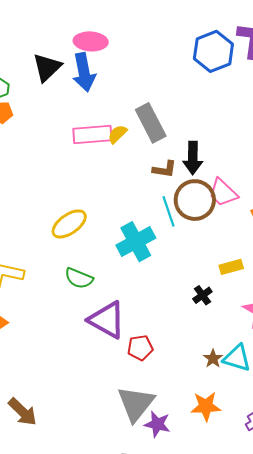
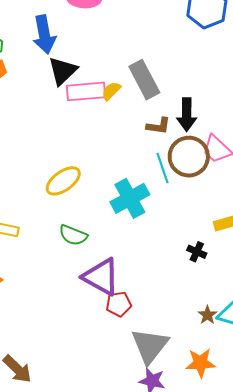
black triangle: (47, 67) -> (63, 71), moved
blue arrow: (84, 72) -> (44, 35), moved
black cross: (202, 295) -> (197, 252), turned -30
red pentagon: (140, 348) -> (119, 304), moved
gray triangle: (136, 404) -> (150, 346), moved

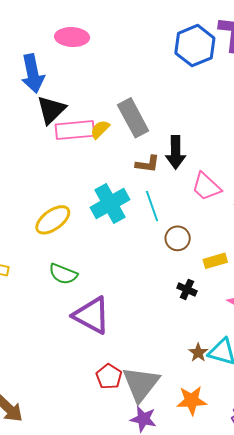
brown circle: (189, 157) -> (178, 238), moved, size x0.6
cyan cross: (130, 198) -> (110, 204), moved
red pentagon: (119, 304) -> (109, 377), moved, turned -30

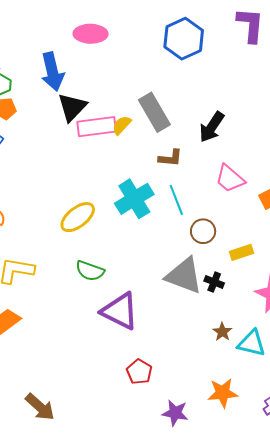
blue hexagon: (195, 46) -> (184, 39), moved
black arrow: (176, 152) -> (212, 127), moved, turned 36
brown star: (198, 353) -> (222, 332), moved
gray triangle: (141, 384) -> (184, 276), moved, turned -45

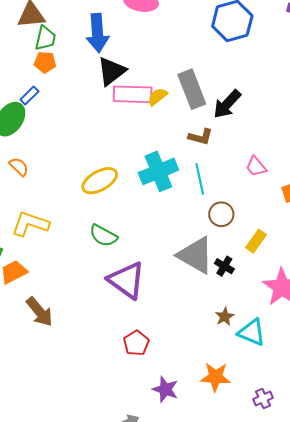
black arrow: (212, 127) -> (227, 104), moved
pink trapezoid: (230, 179) -> (256, 166), size x0.7
yellow rectangle: (242, 252) -> (256, 241), turned -45
brown arrow: (40, 407) -> (40, 312), moved

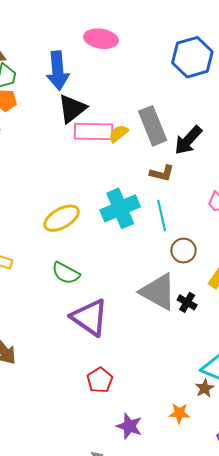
brown star: (225, 317) -> (205, 388), moved
orange star: (215, 377) -> (179, 413), size x0.7

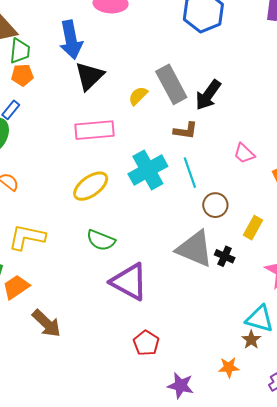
pink rectangle: (93, 131) -> (95, 130), moved

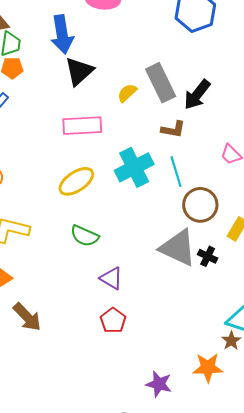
brown circle: (215, 205) -> (200, 205), size x1.4
purple triangle: (129, 282) -> (111, 278), size x0.6
red pentagon: (146, 343) -> (113, 320), moved
orange star: (229, 367) -> (208, 368), size x1.4

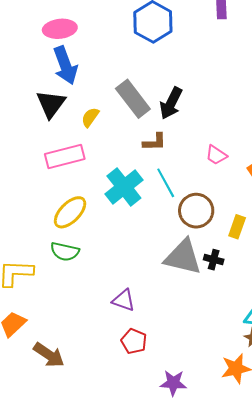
blue arrow: (62, 34) -> (65, 65), moved
yellow semicircle: (127, 93) -> (90, 117), moved
green semicircle: (85, 236) -> (65, 252), moved
purple star: (159, 384) -> (173, 383), moved

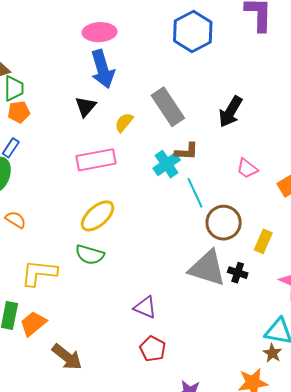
black arrow: (171, 103) -> (230, 112), moved
black triangle: (51, 104) -> (86, 107), size x0.7
cyan cross: (124, 187) -> (167, 164), moved, size x0.7

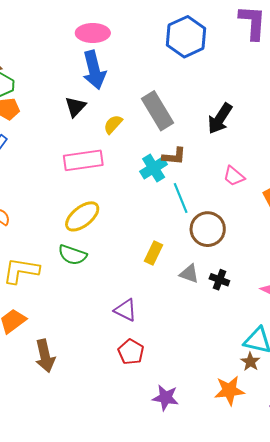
yellow rectangle: (263, 241) -> (153, 253), moved
gray triangle: (207, 268) -> (189, 274), size x0.5
brown arrow: (67, 357) -> (45, 356), turned 36

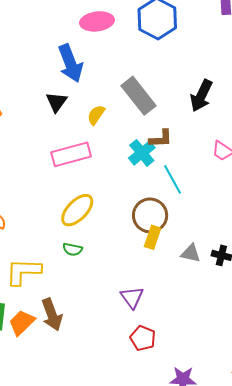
pink ellipse: (93, 33) -> (97, 21), moved
brown circle: (208, 229) -> (150, 215), moved
green semicircle: (73, 255) -> (72, 249), size x0.7
purple triangle: (125, 310) -> (132, 297), turned 35
brown arrow: (45, 356) -> (52, 315), moved

